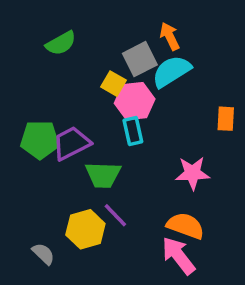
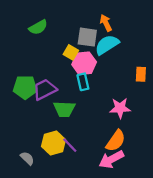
gray square: (140, 59) -> (87, 37), turned 35
purple line: (115, 215) -> (70, 145), moved
orange semicircle: (185, 226) -> (116, 141), turned 105
pink arrow: (178, 256) -> (111, 159), turned -80

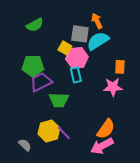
orange rectangle: (141, 74) -> (120, 67), moved
green pentagon: (25, 87) -> (33, 66), moved
pink star: (120, 108) -> (113, 87), moved

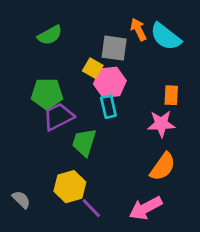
cyan semicircle: (98, 41) -> (166, 37), moved, turned -110
green trapezoid: (59, 100) -> (84, 142), turned 105
orange semicircle: (106, 129) -> (163, 167), moved
purple line: (64, 133) -> (91, 208), moved
gray semicircle: (25, 145) -> (21, 199), moved

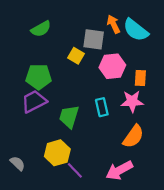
pink hexagon: (110, 82) -> (112, 66), moved
cyan rectangle: (108, 107) -> (102, 107), moved
purple trapezoid: (58, 117) -> (34, 101), moved

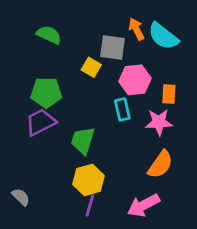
green semicircle: (41, 29) -> (49, 35), turned -126
cyan rectangle: (102, 107) -> (122, 109), moved
yellow hexagon: (57, 153) -> (88, 180), moved
purple line: (75, 170) -> (90, 205), turned 60

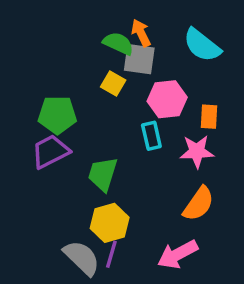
orange arrow: (136, 29) -> (141, 33), moved
green semicircle: (49, 35) -> (118, 43), moved
gray semicircle: (21, 197) -> (82, 258), moved, size x1.6

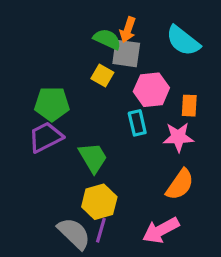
orange arrow: (141, 33) -> (128, 30), turned -135
green trapezoid: (103, 174) -> (93, 158), turned 132

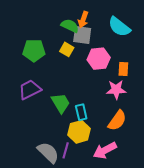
green pentagon: (52, 104) -> (34, 50), moved
cyan rectangle: (137, 123) -> (81, 112), moved
yellow hexagon: (99, 202) -> (79, 132), moved

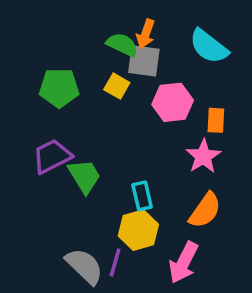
pink star: (116, 90) -> (203, 156), turned -30
green trapezoid: (61, 103) -> (84, 176), moved
pink arrow: (105, 150) -> (183, 263), turned -35

